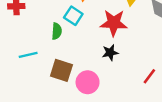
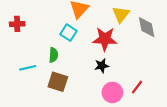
green semicircle: (57, 31) -> (54, 55), moved
pink circle: (88, 82) -> (112, 92), moved

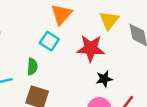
black star: (102, 66) -> (104, 79), moved

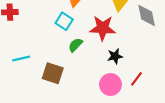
green semicircle: (32, 67) -> (75, 45), moved, turned -140

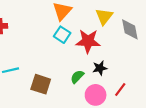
cyan square: (64, 21) -> (62, 35), moved
green semicircle: (75, 45) -> (77, 77), moved

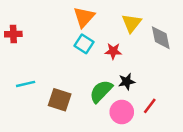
red star: (88, 41) -> (113, 51), size x0.6
green semicircle: (77, 77) -> (101, 91), size x1.5

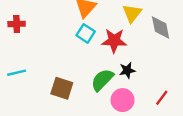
red star: (113, 51) -> (114, 41), size x1.5
cyan line: (26, 84) -> (17, 73), moved
red line: (150, 106) -> (162, 98), moved

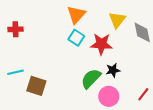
brown square: (62, 88) -> (36, 86), moved

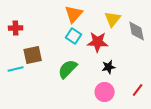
green semicircle: (91, 79) -> (68, 69), moved
brown square: (36, 86) -> (33, 55), moved, turned -30

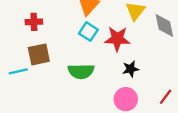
red cross: (16, 28) -> (34, 22), moved
green semicircle: (68, 69) -> (81, 71), turned -135

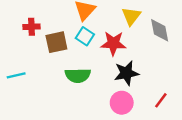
brown square: (39, 54) -> (56, 42), moved
black star: (131, 69) -> (126, 73), size x1.5

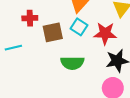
cyan line: (16, 75) -> (13, 48), moved

